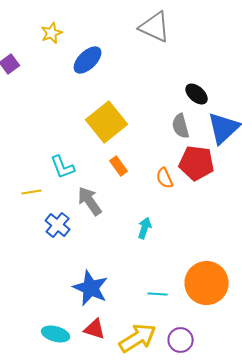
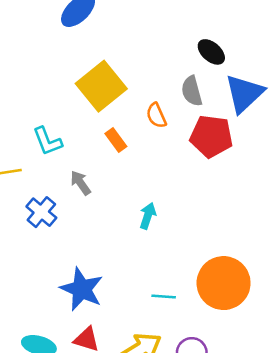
orange semicircle: (165, 178) -> (156, 116), moved
gray arrow: (90, 201) -> (80, 183), size x0.7

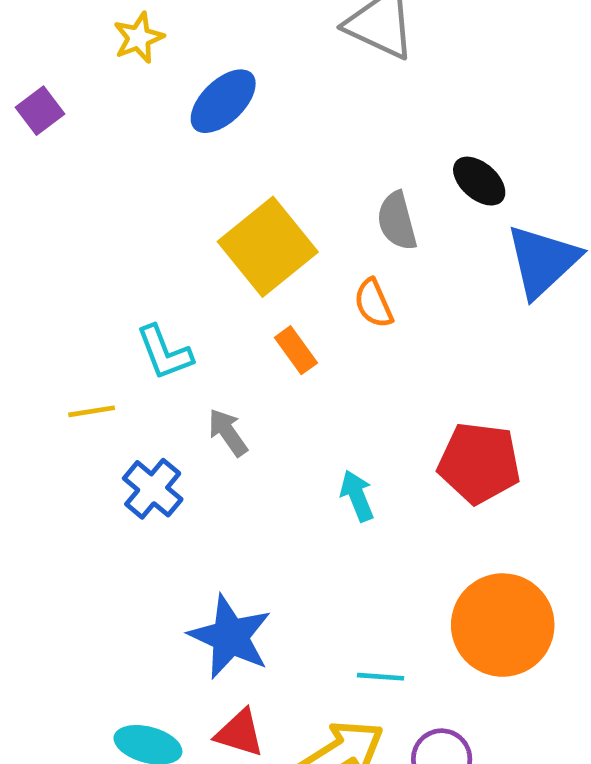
gray semicircle: (192, 91) -> (397, 221), moved
red pentagon: (211, 136) -> (479, 463), moved
cyan arrow: (148, 216) -> (357, 496), turned -40
cyan line: (164, 297) -> (381, 677), moved

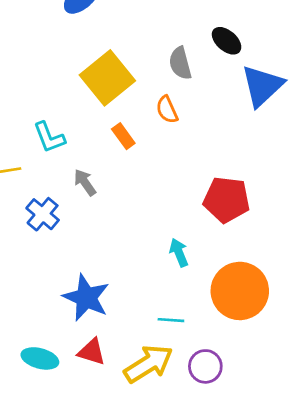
cyan arrow: (357, 496) -> (179, 253), moved

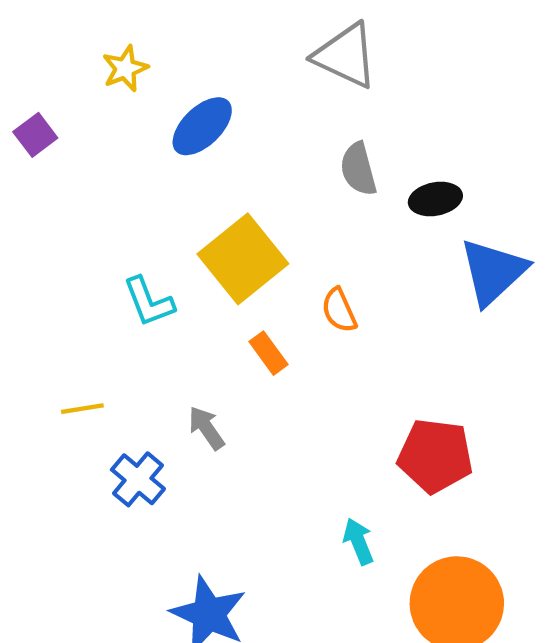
black ellipse: (227, 41) -> (435, 199), turned -52
gray semicircle: (180, 63) -> (358, 169), moved
cyan L-shape: (49, 137) -> (149, 302), moved

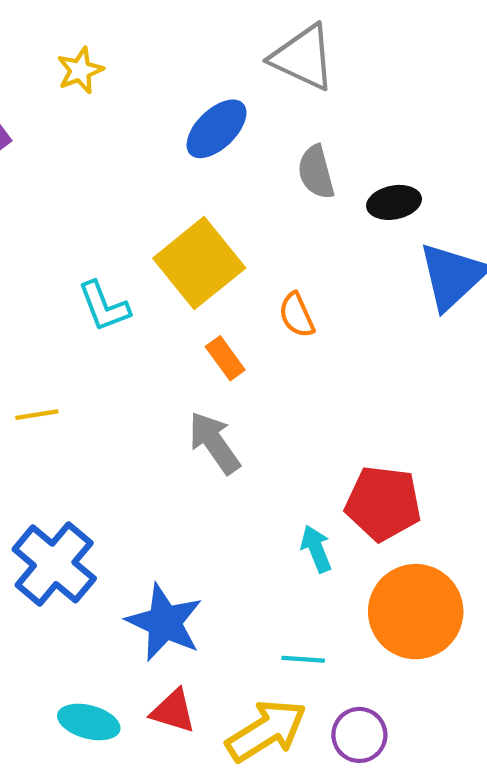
blue ellipse: (202, 126) -> (217, 129), moved
gray arrow: (206, 428) -> (214, 443), moved, size x1.4
red pentagon: (435, 456) -> (383, 503), moved
blue cross: (138, 479) -> (54, 564), moved, size x1.5

